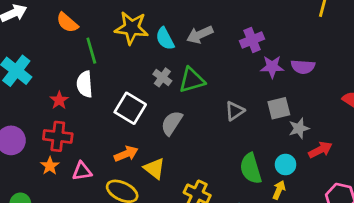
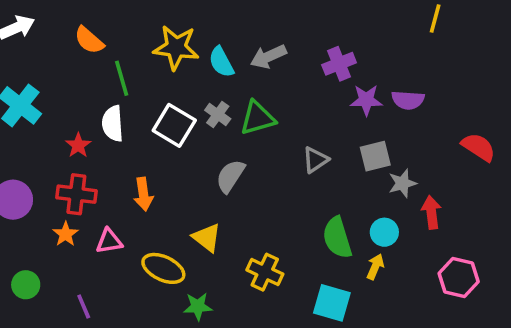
white square: (130, 108) -> (174, 125), moved
red arrow: (320, 150) -> (431, 212), turned -70
orange arrow: (126, 154) -> (143, 194), moved, turned 105

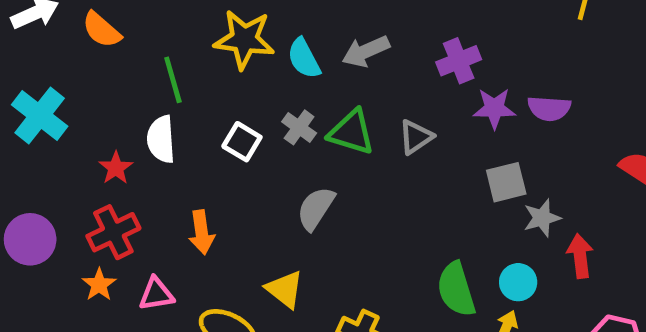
orange semicircle: (89, 40) -> (102, 30), moved
green triangle: (258, 118) -> (351, 132), turned 33
white square: (174, 125) -> (242, 142), size x0.7
gray triangle: (316, 160) -> (416, 137), moved
red cross: (76, 194) -> (113, 232), turned -33

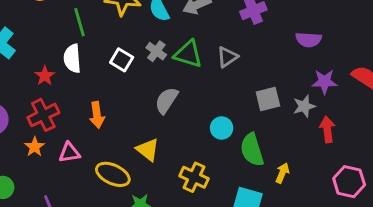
purple star: (494, 108) -> (324, 82), moved
gray square: (506, 182) -> (268, 99), moved
cyan circle: (518, 282) -> (222, 128), moved

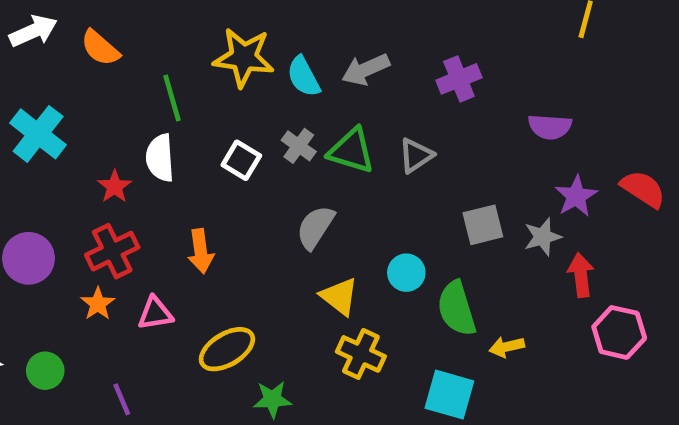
purple star: (324, 82) -> (576, 196), turned -30
yellow triangle: (148, 150) -> (339, 297), moved
yellow arrow: (282, 173) -> (507, 347), turned -126
yellow ellipse: (113, 174) -> (227, 349), turned -56
pink hexagon: (349, 182) -> (619, 332), moved

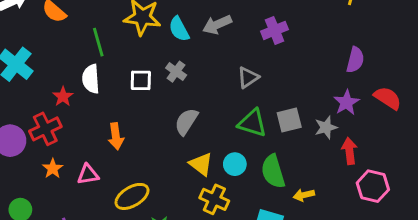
purple semicircle: (550, 127) -> (355, 60), moved, turned -80
green triangle: (351, 151) -> (252, 123), moved
white square: (241, 160) -> (141, 80), turned -30
red cross: (112, 251) -> (45, 129), moved
cyan circle: (406, 273) -> (235, 164), moved

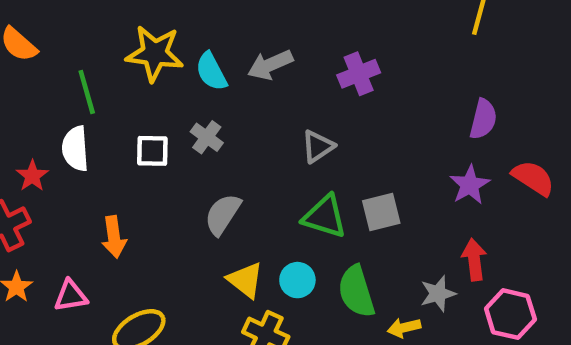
gray star: (326, 127) -> (438, 294), moved

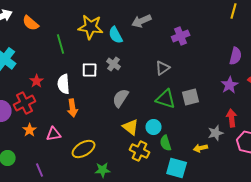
gray arrow: (270, 65) -> (142, 21), moved
white semicircle: (75, 149) -> (64, 84), moved
green semicircle: (356, 291) -> (166, 143), moved, size x0.7

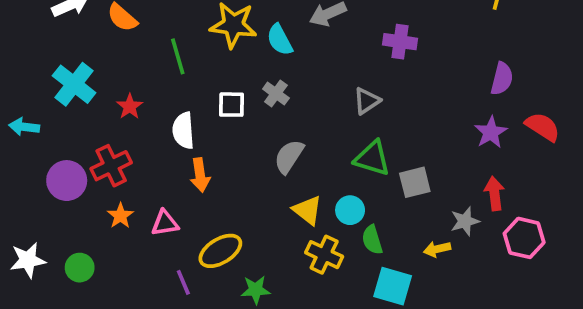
purple cross: (181, 36) -> (400, 42), turned 30
red star: (37, 81) -> (130, 106), moved
gray square: (191, 97) -> (415, 182), moved
purple line: (40, 170) -> (183, 282), moved

